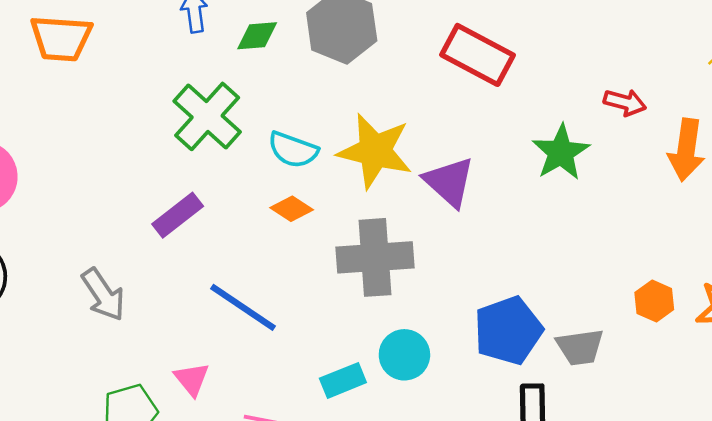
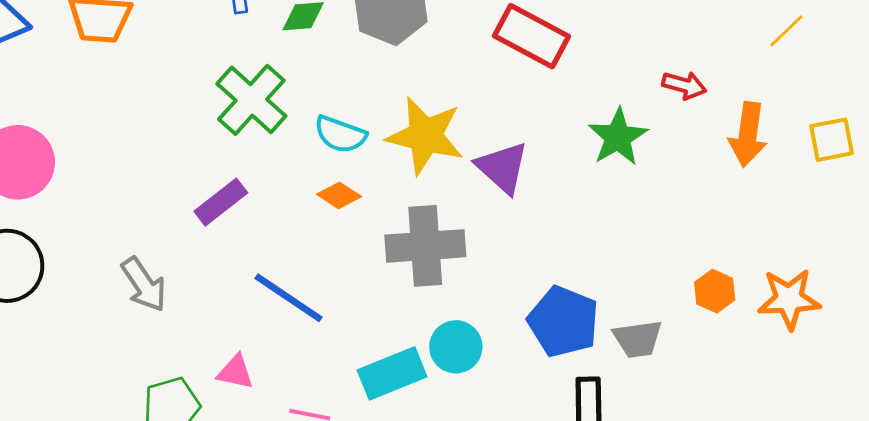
blue pentagon: (508, 330) -> (563, 322), turned -30
pink triangle: (192, 379) -> (235, 372), turned -39
cyan rectangle: (343, 380) -> (392, 373), size x1.4

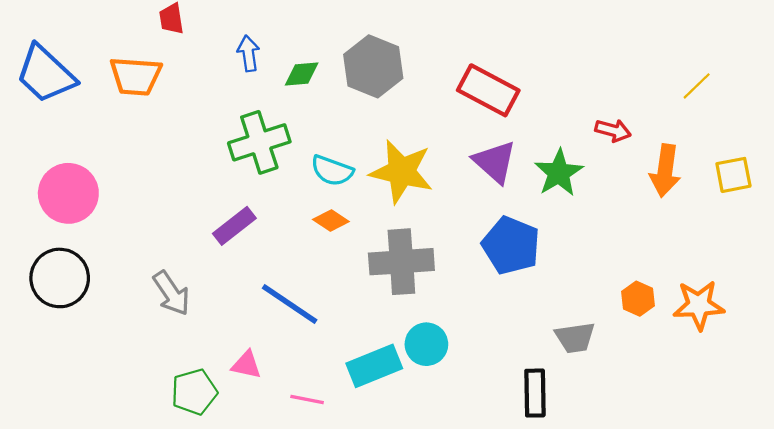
green cross: (251, 100) -> (259, 142), turned 30
purple triangle: (502, 168) -> (495, 162), moved
blue pentagon: (563, 322) -> (511, 245), moved

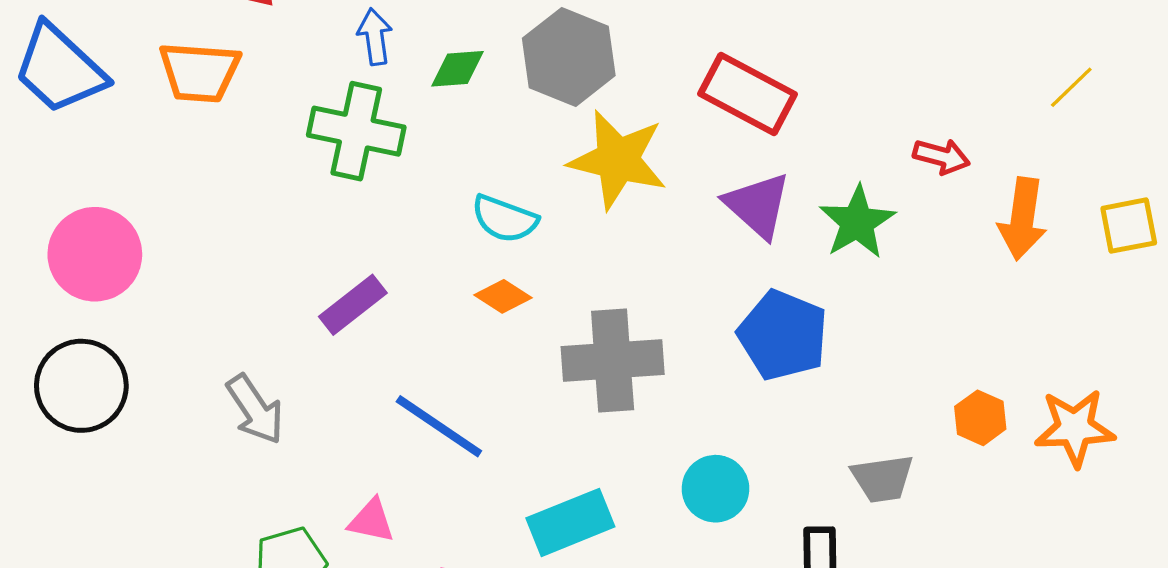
green cross: (259, 142) -> (356, 131), moved, turned 30
yellow star: (401, 172) -> (618, 160), moved
cyan circle: (426, 344) -> (715, 489), moved

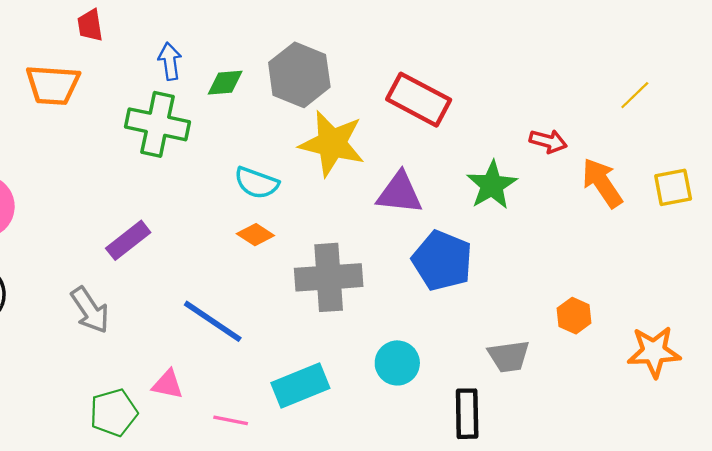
purple triangle: (758, 205) -> (400, 193), moved, turned -36
orange arrow: (1022, 219) -> (602, 183), turned 138
purple rectangle: (353, 305) -> (128, 240), moved
orange star: (1075, 428) -> (654, 352), moved

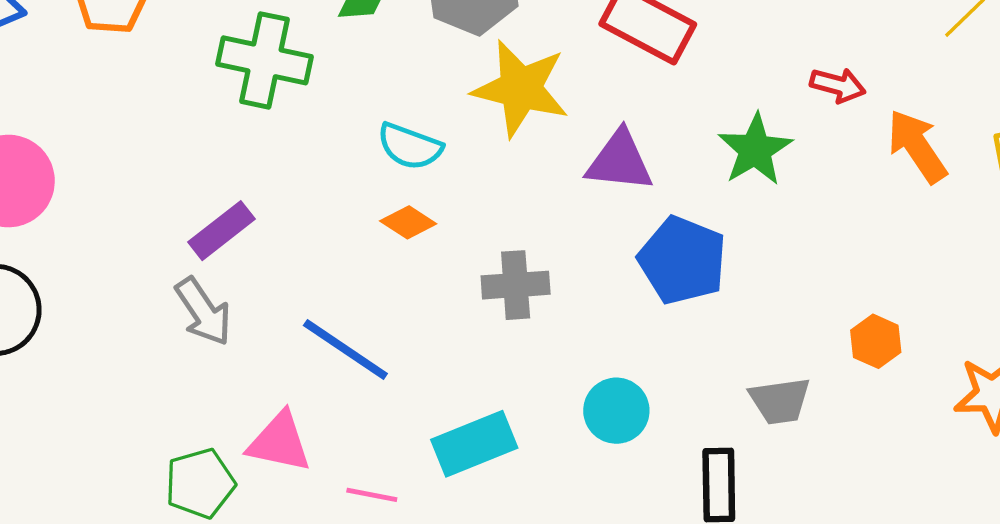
gray cross: (329, 277) -> (516, 285), size x0.7
gray arrow: (90, 310) -> (203, 312), moved
pink triangle: (168, 384) -> (279, 442), size x1.4

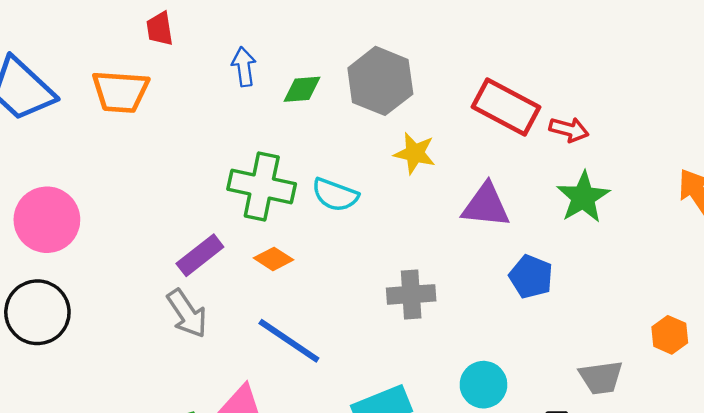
green cross: (264, 60) -> (262, 187), moved
red arrow: (838, 85) -> (569, 130), moved
yellow star: (521, 88) -> (415, 153), size x0.6
orange diamond: (408, 222) -> (273, 259), moved
blue pentagon: (682, 260) -> (531, 277), size x0.7

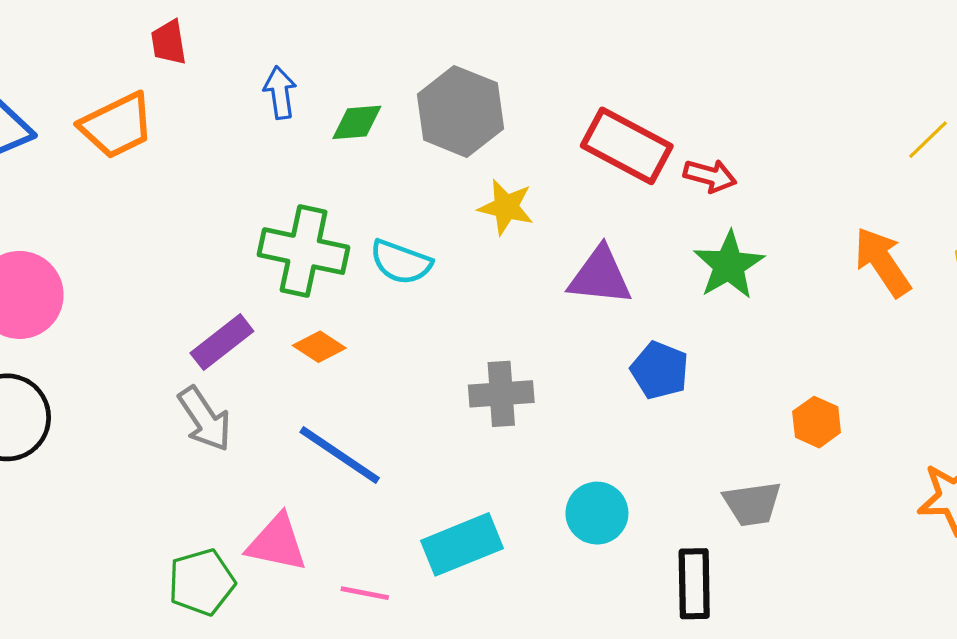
orange trapezoid: (120, 92) -> (117, 126), turned -30
orange hexagon: (670, 335) -> (817, 422), moved

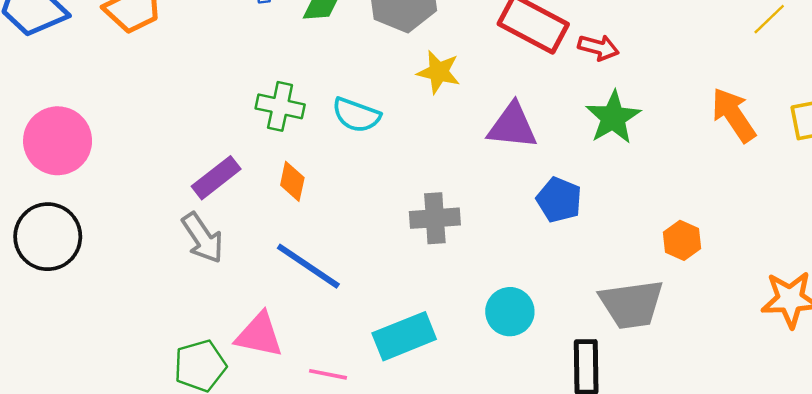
green cross: (304, 251) -> (280, 106), size x0.7
orange diamond: (319, 347) -> (292, 181), turned 69
gray trapezoid: (752, 504) -> (632, 304), size x1.4

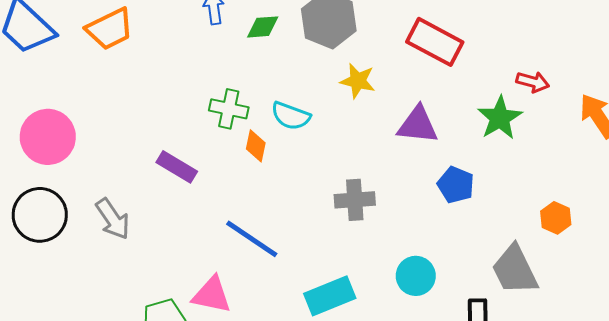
red arrow: (598, 47) -> (533, 82), moved
purple rectangle: (216, 178) -> (177, 167), turned 69
orange diamond: (292, 181) -> (256, 146), moved
gray arrow: (203, 238) -> (113, 219), moved
gray trapezoid: (632, 304) -> (515, 270), turned 72

